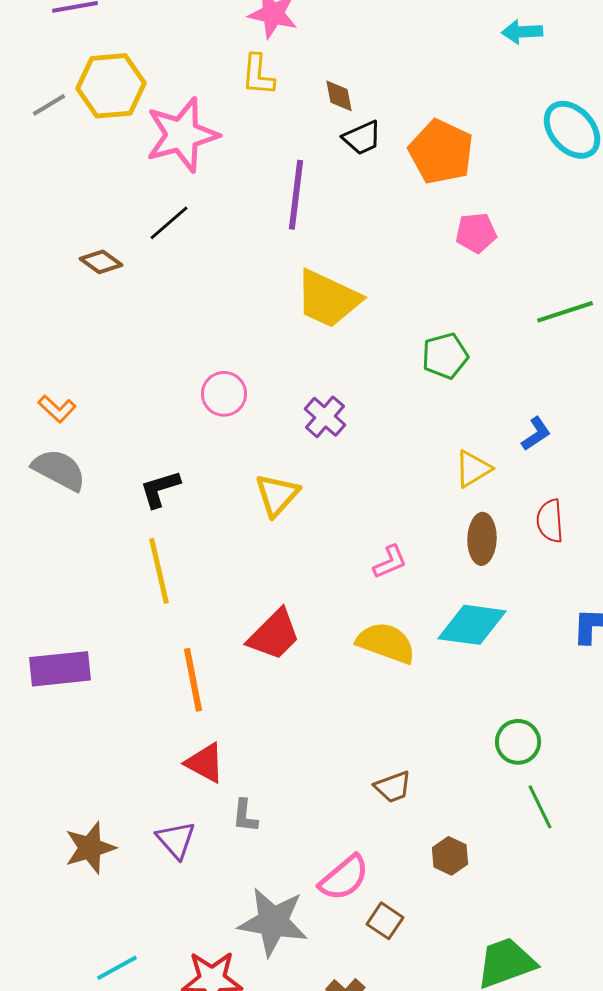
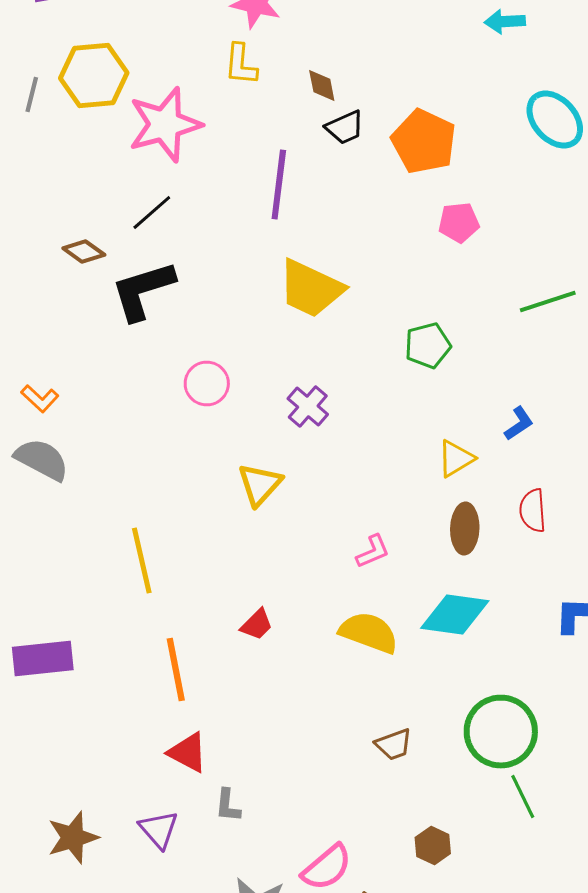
gray line: (49, 105) -> (32, 94), turned -45
black L-shape: (160, 489) -> (143, 290), moved, size x1.6
red trapezoid: (274, 635) -> (257, 624), size x0.6
green circle: (518, 742) -> (501, 732), size x1.6
brown trapezoid: (393, 787) -> (394, 744), moved

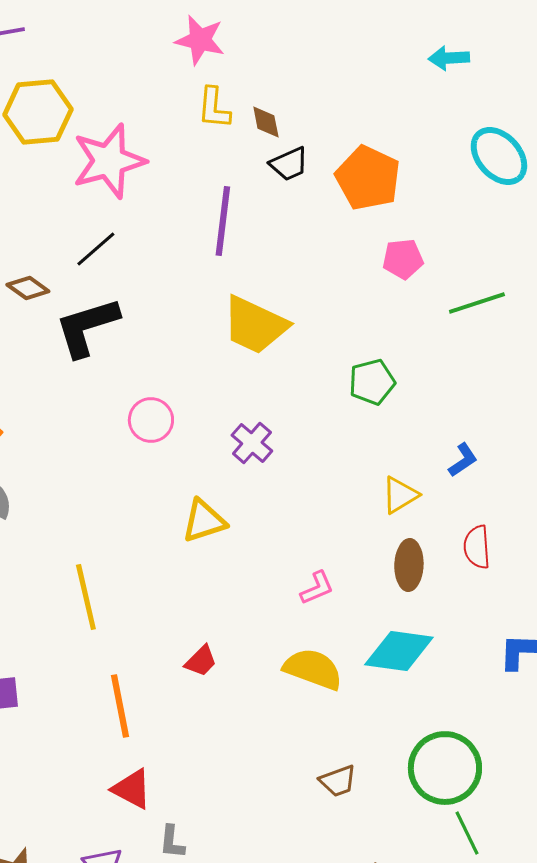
yellow L-shape: (241, 64) -> (214, 108), moved
green line: (548, 302) -> (477, 303), moved
yellow triangle: (260, 484) -> (204, 521), turned 30

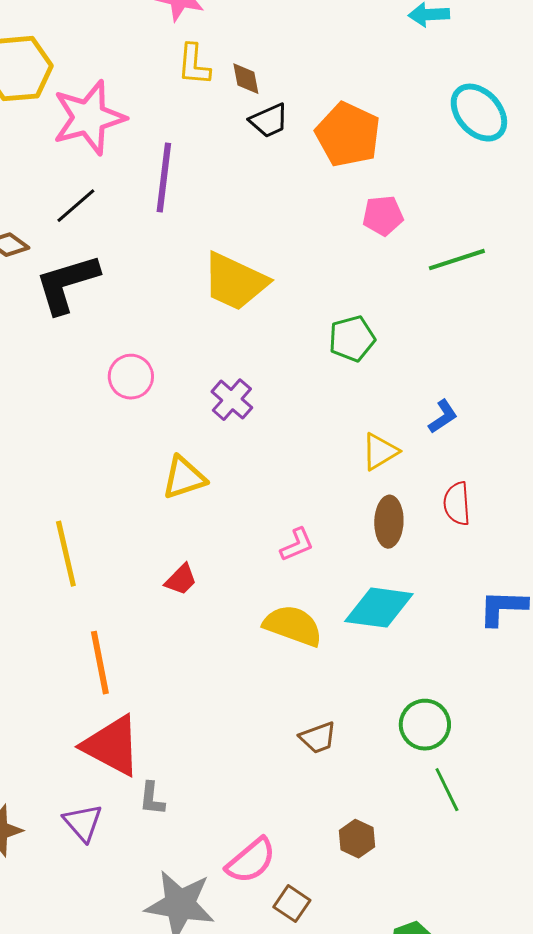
purple line: (223, 221) -> (164, 178), moved
red trapezoid: (201, 661) -> (181, 580), moved
green circle: (445, 768) -> (425, 725), size x0.7
red triangle: (132, 789) -> (112, 746), size x1.5

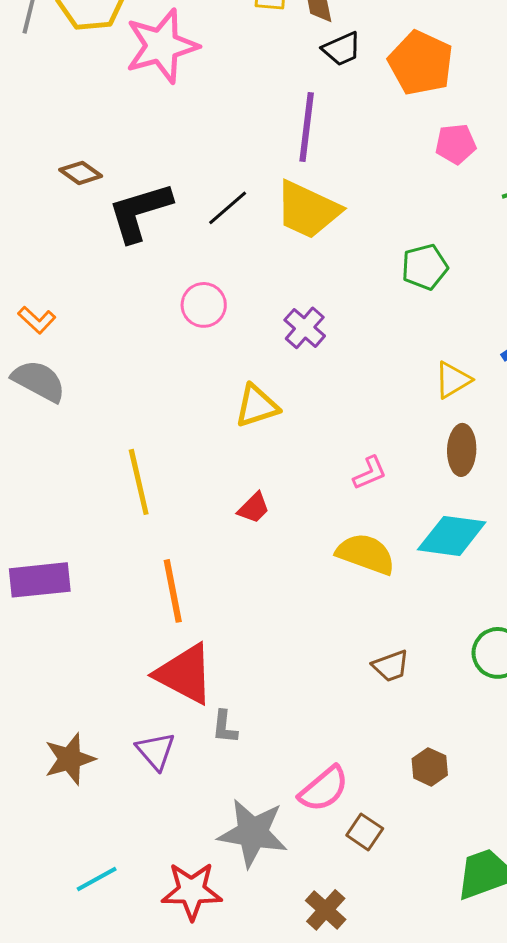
purple line: (164, 178) -> (307, 127), moved
black line: (76, 206) -> (228, 208), moved

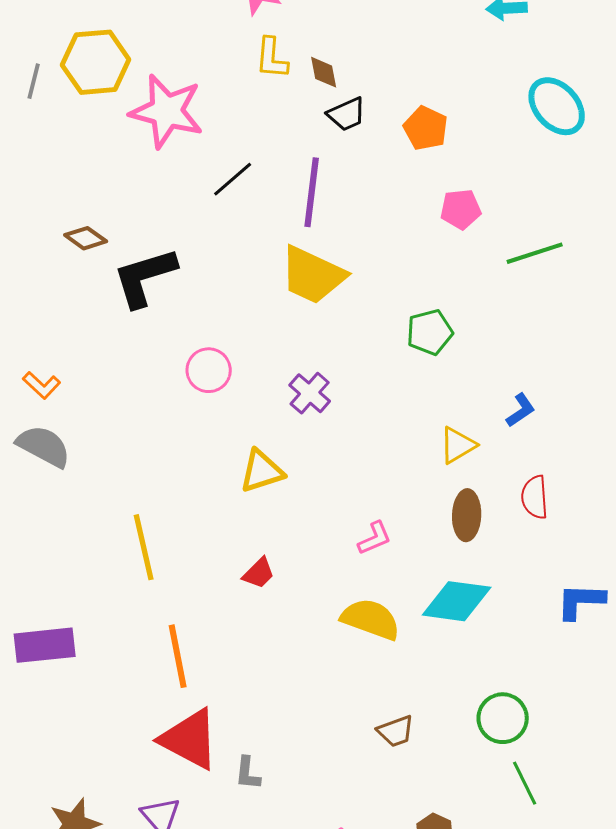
pink star: (162, 46) -> (167, 111), turned 30
orange pentagon: (421, 63) -> (426, 128), size x0.7
black line: (228, 208) -> (233, 179), moved
gray L-shape: (225, 727) -> (248, 773), moved

